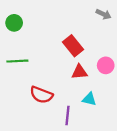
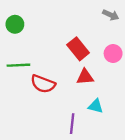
pink circle: (106, 65) -> (113, 54), moved
red semicircle: (41, 95) -> (43, 84), moved

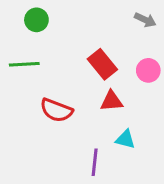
green circle: (15, 24) -> (36, 20), moved
green line: (18, 65) -> (24, 64), moved

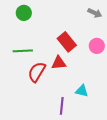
green line: (24, 64) -> (23, 51), moved
red triangle: (112, 101) -> (59, 63), moved
red semicircle: (56, 110) -> (37, 72), turned 100

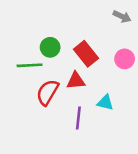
green circle: (24, 13) -> (50, 47), moved
cyan triangle: (82, 91) -> (105, 103), moved
purple line: (62, 106) -> (78, 118), moved

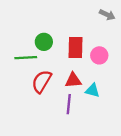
red rectangle: (86, 54) -> (76, 48), turned 40
pink circle: (125, 59) -> (99, 55), moved
red triangle: (76, 81) -> (73, 80), moved

